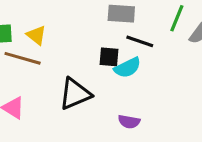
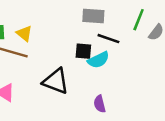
black triangle: (75, 94) -> (56, 81), turned 44
purple semicircle: (129, 122) -> (100, 104), turned 66

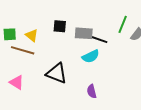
gray rectangle: (93, 16) -> (84, 33), moved
black square: (83, 51) -> (60, 26), moved

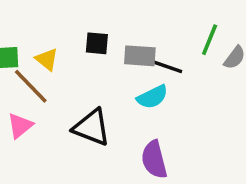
brown line: (23, 50) -> (31, 86), turned 30
pink triangle: (17, 82) -> (20, 126), moved, turned 49
purple semicircle: (92, 91) -> (154, 160), size x1.5

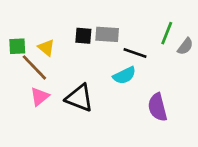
gray rectangle: (140, 56) -> (107, 34), moved
pink triangle: (20, 126) -> (40, 97), moved
purple semicircle: (154, 160) -> (157, 107), moved

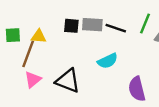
yellow triangle: (46, 48) -> (39, 36), turned -35
black line: (135, 53) -> (116, 28), moved
brown line: (34, 67) -> (28, 54), turned 64

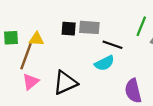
black line: (116, 28) -> (112, 45), moved
black triangle: (68, 81) -> (65, 83), turned -45

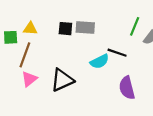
yellow triangle: (36, 39) -> (30, 29), moved
black line: (112, 45) -> (117, 53), moved

